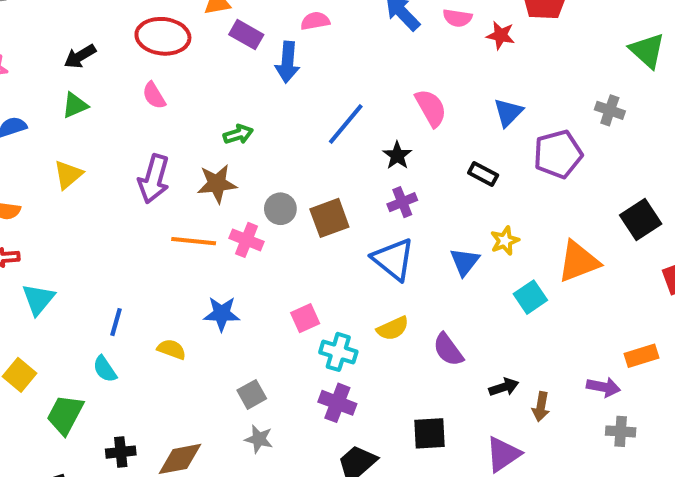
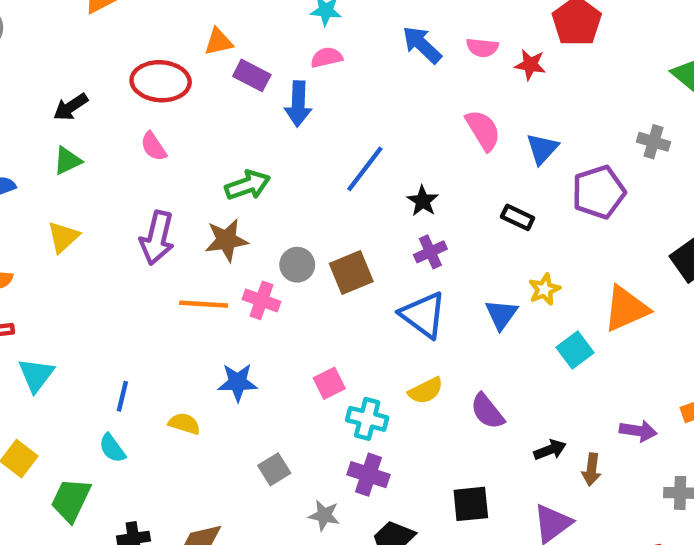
pink semicircle: (431, 108) -> (483, 130), moved
green arrow: (238, 134) -> (248, 185), size x1.4
purple arrow: (603, 387) -> (638, 431), moved
gray star: (259, 439) -> (324, 515), moved

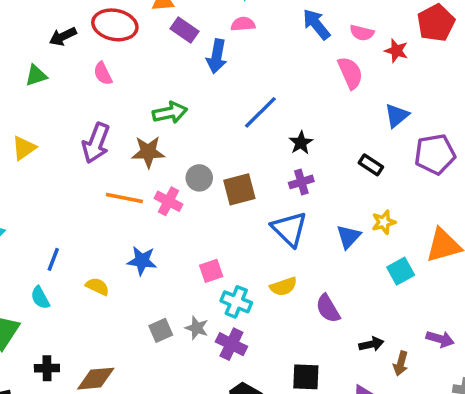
black arrow: (71, 107) -> (63, 36), moved
pink semicircle: (483, 130) -> (350, 73), moved
yellow triangle: (63, 237) -> (24, 148), moved
gray star: (324, 515) -> (197, 328), moved

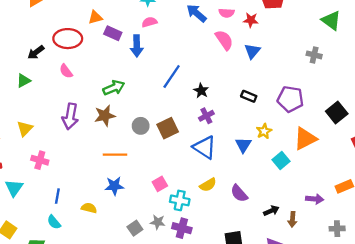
blue triangle: (397, 116) -> (252, 51), moved
purple pentagon: (435, 154) -> (290, 99), moved, turned 30
orange line: (124, 198) -> (115, 155), moved
pink cross: (168, 201) -> (40, 160), moved

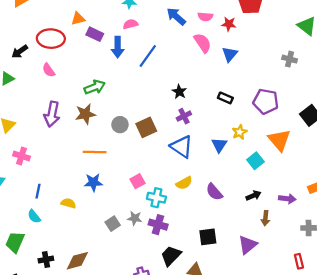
blue line: (172, 76) -> (148, 56), moved
orange triangle: (305, 139) -> (279, 140), turned -45
black arrow: (271, 211) -> (253, 196), moved

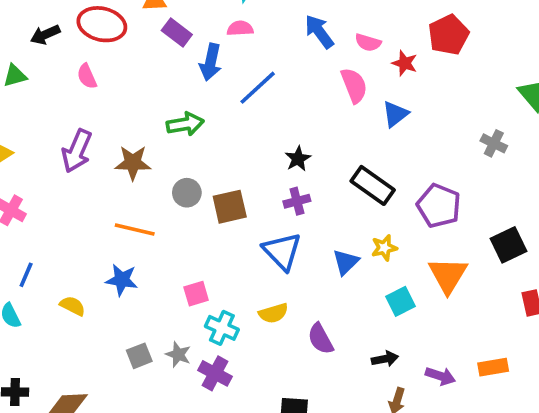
green arrow: (95, 87) -> (185, 124), moved
black rectangle: (225, 98) -> (373, 185), size x1.6

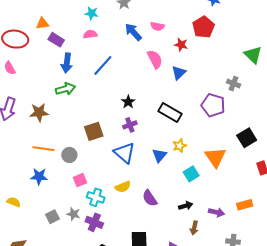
pink semicircle: (368, 43) -> (157, 26), moved
blue arrow: (211, 62) -> (67, 63), moved
gray circle: (187, 193) -> (69, 155), moved
purple pentagon: (439, 206) -> (213, 105), moved
yellow semicircle: (73, 306) -> (14, 202), moved

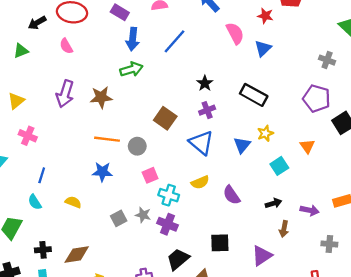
purple pentagon: (213, 105) -> (317, 98), moved
brown square: (94, 131) -> (165, 118), turned -36
orange triangle: (215, 157) -> (307, 146), size x0.6

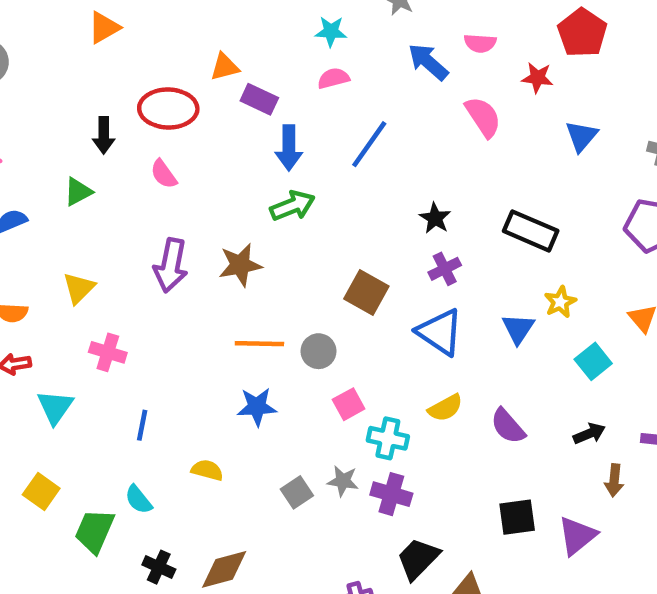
black arrow: (37, 23) -> (104, 135), turned -54
blue triangle: (263, 48) -> (581, 136), moved
cyan semicircle: (35, 202) -> (138, 500), moved
black square: (220, 243) -> (517, 517), moved
black cross: (43, 250) -> (159, 567), turned 35

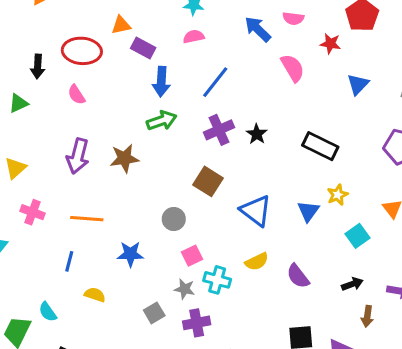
purple cross: (445, 269) -> (219, 130), moved, size x1.4
orange line: (259, 344) -> (87, 219), moved
blue line: (142, 425) -> (69, 261), moved
gray star: (343, 481) -> (185, 289), moved
purple cross: (391, 494) -> (197, 323), moved, turned -30

